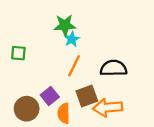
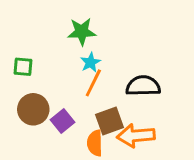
cyan star: (72, 39) -> (90, 62), moved
brown circle: (27, 109) -> (33, 109), moved
orange semicircle: (64, 113) -> (95, 143), moved

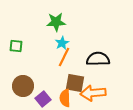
brown circle: (33, 109) -> (23, 86), moved
purple square: (63, 121) -> (43, 99), moved
brown square: (109, 121) -> (75, 83), turned 30

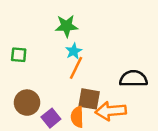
black semicircle: (98, 59) -> (133, 79), moved

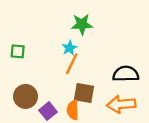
green star: (66, 26) -> (82, 24), moved
orange arrow: (111, 111) -> (121, 104), moved

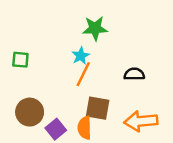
black semicircle: (126, 74) -> (134, 74), moved, size x0.7

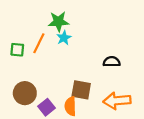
green star: (95, 28) -> (58, 22), moved
cyan star: (81, 56) -> (64, 38), moved
orange line: (83, 74) -> (39, 43), moved

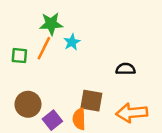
green star: (58, 22) -> (51, 24), moved

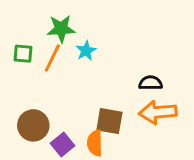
green square: (19, 56) -> (23, 54), moved
orange arrow: (132, 113) -> (158, 112), moved

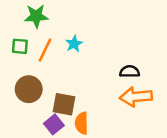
green star: (61, 29) -> (36, 16), moved
brown square: (109, 121) -> (64, 104), moved
brown circle: (33, 125) -> (29, 89), moved

